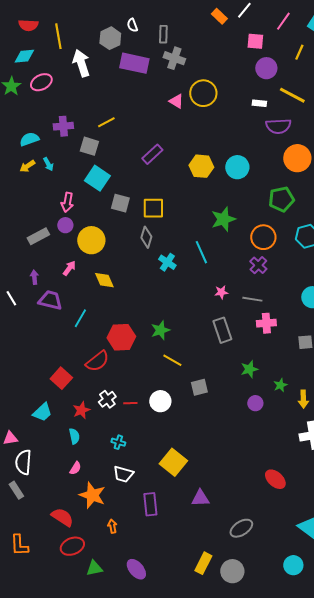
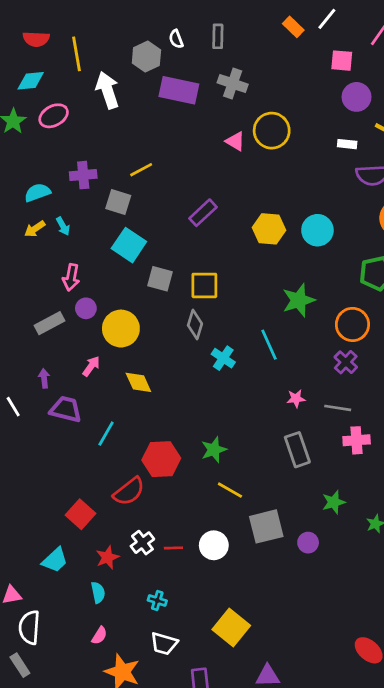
gray rectangle: (163, 34) -> (218, 36), moved
pink arrow: (67, 202) -> (71, 277), moved
gray square: (199, 387) -> (266, 526), size x1.5
purple circle: (255, 403) -> (308, 543), moved

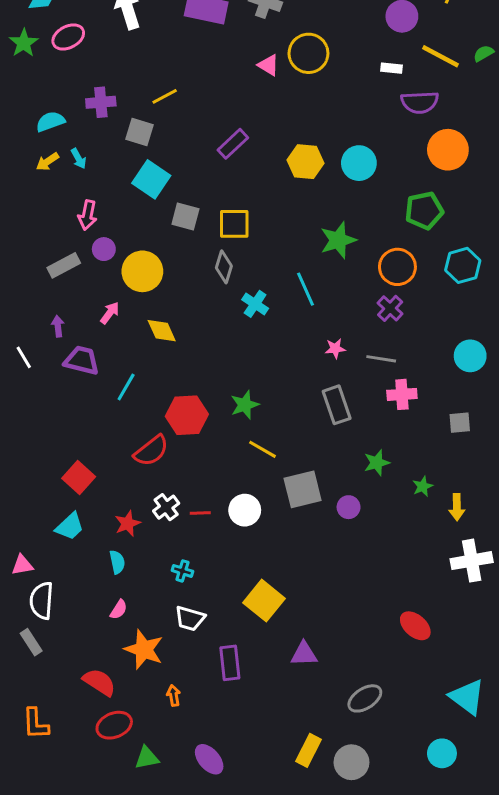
red square: (81, 514) -> (79, 477), moved

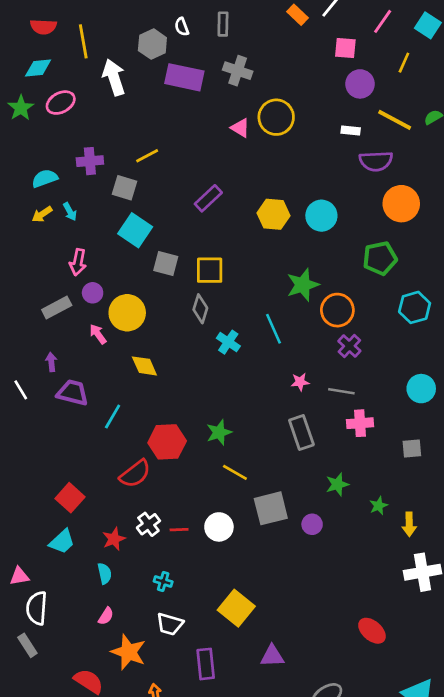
orange circle: (397, 267) -> (337, 310), moved
pink arrow: (110, 313) -> (98, 334), moved, turned -72

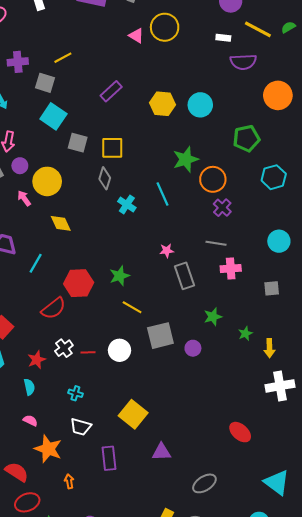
orange circle: (401, 204) -> (278, 95), moved
pink star: (300, 382) -> (167, 251), moved
pink semicircle: (106, 616) -> (30, 421), turned -96

